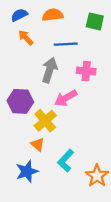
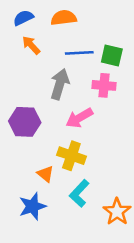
green square: (95, 21) -> (112, 56), moved
yellow cross: (45, 121) -> (71, 156), moved, turned -30

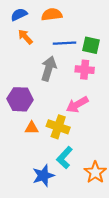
pink arrow: (79, 118) -> (77, 105), moved
orange triangle: (45, 174) -> (32, 128), moved, turned -40
blue star: (32, 206) -> (43, 176), moved

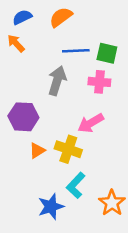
orange semicircle: (52, 15) -> (61, 17), turned -30
orange arrow: (25, 37) -> (16, 43), moved
orange triangle: (32, 128) -> (37, 150), turned -32

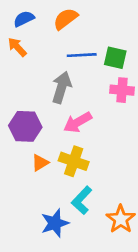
pink cross: (99, 82) -> (122, 90), moved
pink arrow: (91, 123) -> (78, 122), moved

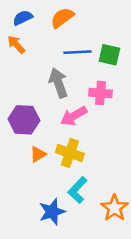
gray arrow: (62, 87) -> (58, 83), turned -36
pink cross: (122, 90) -> (101, 93), moved

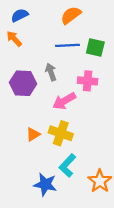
orange semicircle: (62, 18) -> (71, 15), moved
gray arrow: (58, 83) -> (51, 72), size x0.7
purple hexagon: (24, 120) -> (23, 83), moved
blue star: (52, 212) -> (45, 184), turned 30

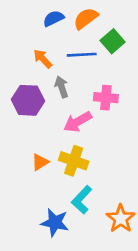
blue semicircle: (20, 15) -> (53, 18), moved
orange arrow: (14, 39) -> (43, 59), moved
green square: (95, 48) -> (113, 41), moved, turned 36

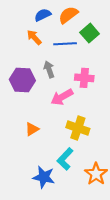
orange arrow: (43, 59) -> (34, 37), moved
yellow cross: (74, 161) -> (78, 128), moved

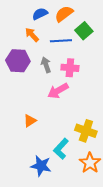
pink cross: (84, 78) -> (70, 68), moved
purple hexagon: (22, 80) -> (18, 61), moved
yellow cross: (78, 128) -> (86, 131), moved

